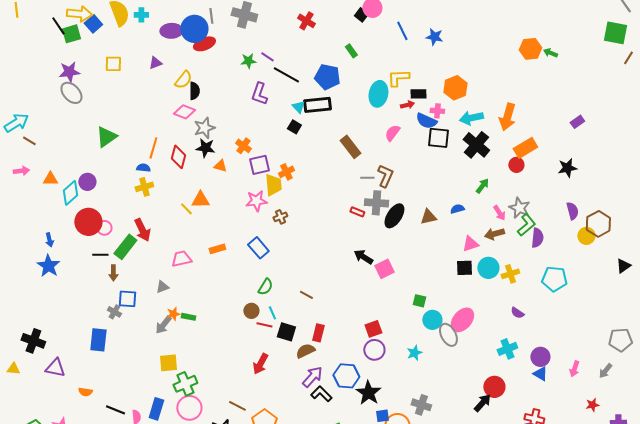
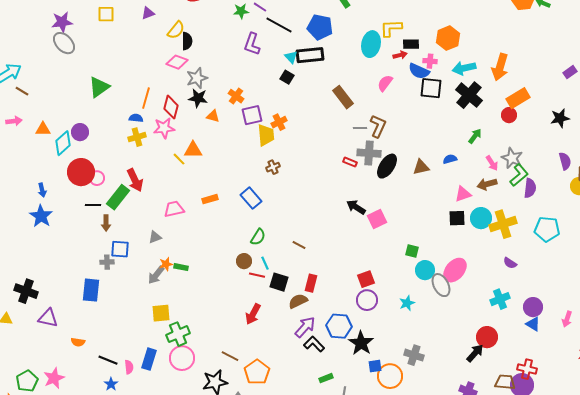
pink star: (256, 201) -> (164, 128), moved
yellow cross: (510, 274) -> (503, 224), size x1.5
gray cross: (114, 312) -> (107, 262), turned -32

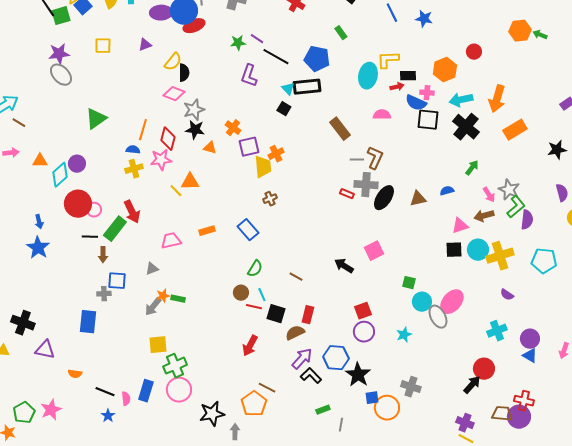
pink semicircle: (385, 83) -> (382, 115), turned 54
red circle: (509, 115) -> (474, 52), moved
black arrow: (356, 207) -> (344, 266), moved
brown line: (230, 356) -> (267, 388), moved

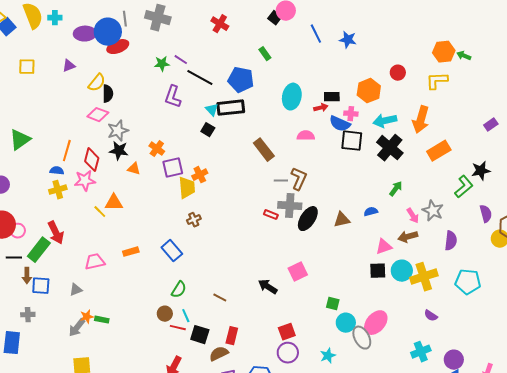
yellow L-shape: (388, 60) -> (437, 81), moved
green L-shape: (516, 207) -> (464, 187), moved
blue square: (117, 281) -> (41, 286), moved

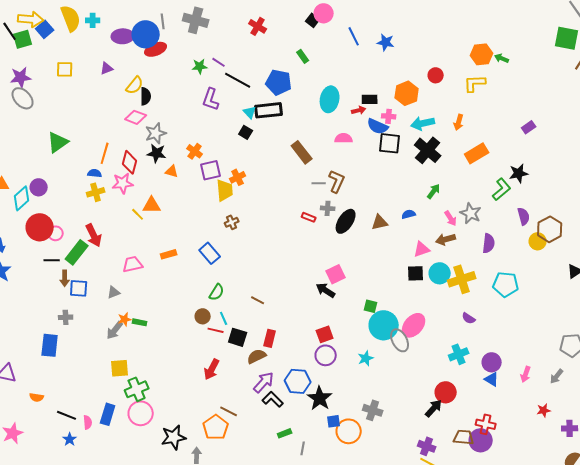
orange arrow: (421, 120) -> (459, 122), size x0.6
gray cross: (290, 206) -> (328, 208), size x0.6
black arrow: (268, 287) -> (326, 290), moved
cyan circle: (346, 323) -> (384, 325), size x1.5

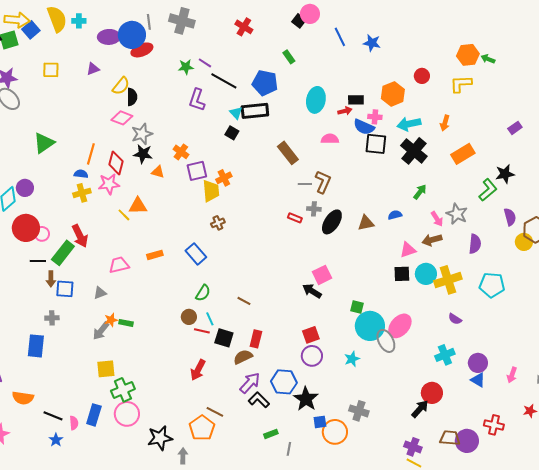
orange semicircle: (37, 397) -> (23, 398), size x1.5
red cross: (486, 424) -> (494, 425), moved

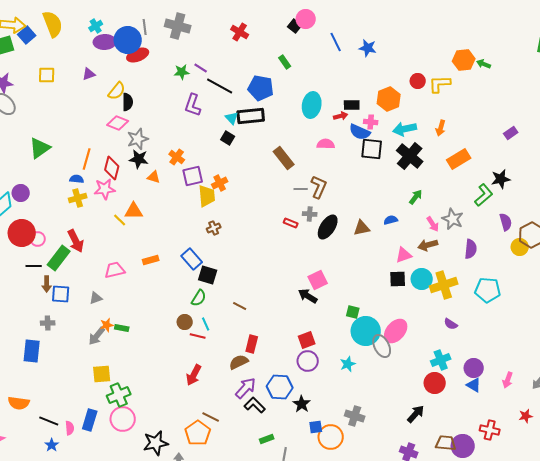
cyan cross: (79, 21) -> (96, 26), moved, turned -32
yellow L-shape: (461, 84) -> (440, 84), moved
black square: (224, 338) -> (208, 275), moved
red circle: (432, 393) -> (435, 383), moved
black star: (306, 399) -> (302, 404), size x0.7

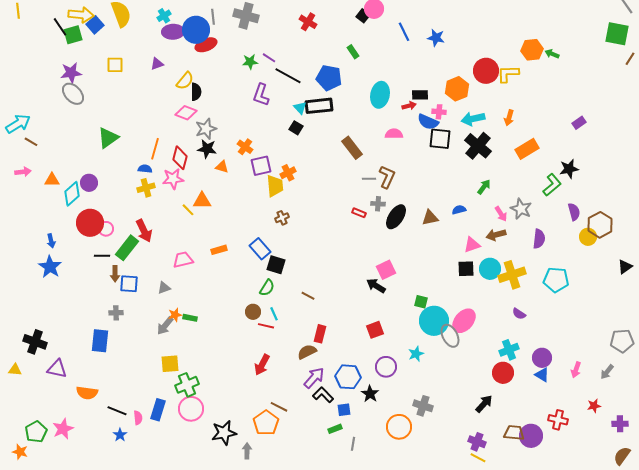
red circle: (418, 81) -> (486, 71), size x1.6
purple circle: (308, 361) -> (386, 367), moved
blue square: (316, 427) -> (344, 410), moved

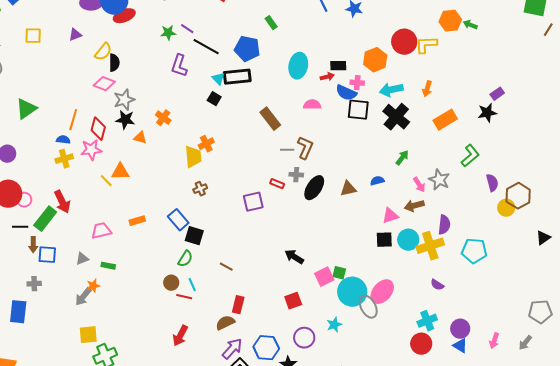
purple square: (261, 166) -> (253, 202), moved
black star: (569, 169) -> (487, 113), moved
purple semicircle: (539, 239) -> (444, 225), moved
pink square: (386, 270) -> (324, 277), moved
green rectangle: (190, 318) -> (108, 266), moved

